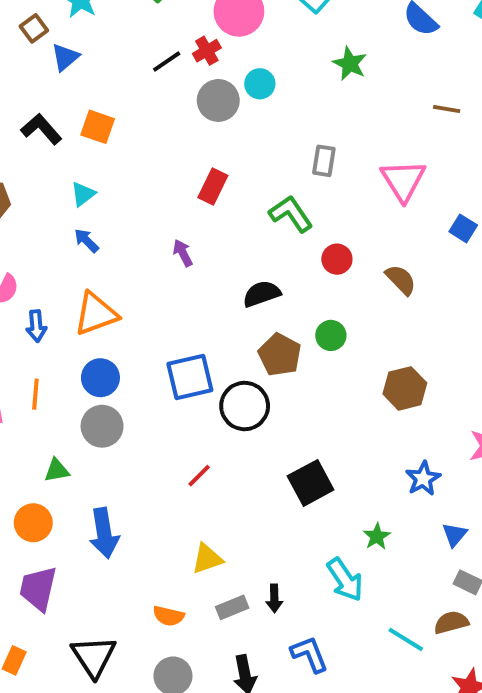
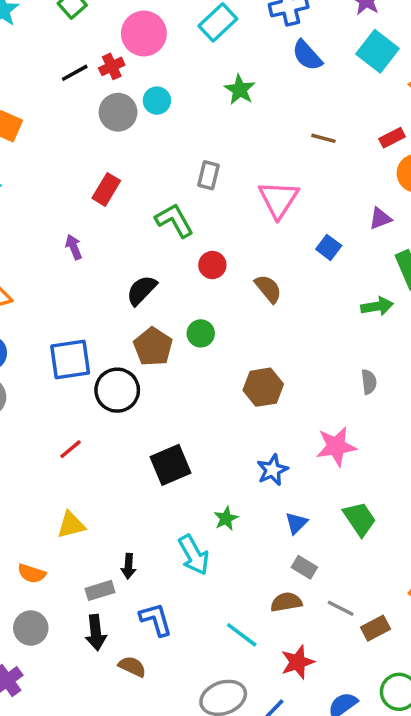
black semicircle: (262, 294) -> (142, 290), turned -32
gray rectangle: (232, 607) -> (100, 590), moved
cyan line: (406, 639) -> (242, 635), moved

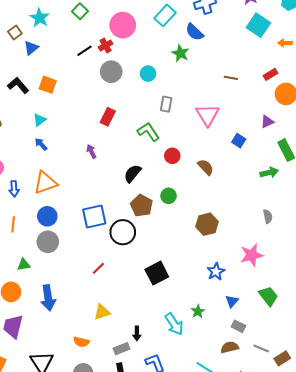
blue semicircle: (307, 55) -> (195, 32), moved
cyan circle: (157, 101) -> (148, 74), moved
green star: (226, 518) -> (198, 311), moved

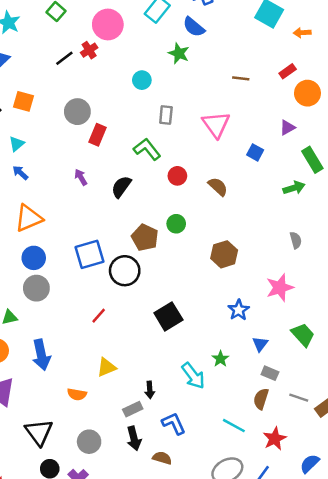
gray circle: (111, 72) -> (77, 112), moved
black semicircle: (133, 173) -> (121, 187), moved
orange semicircle: (81, 342) -> (77, 394), moved
brown semicircle: (230, 347) -> (261, 399), turned -54

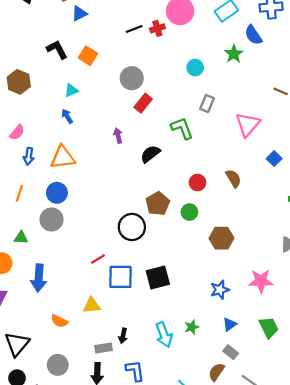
red circle: (177, 176) -> (197, 183), moved
green circle: (176, 224) -> (189, 212), moved
blue square: (90, 254) -> (120, 277), moved

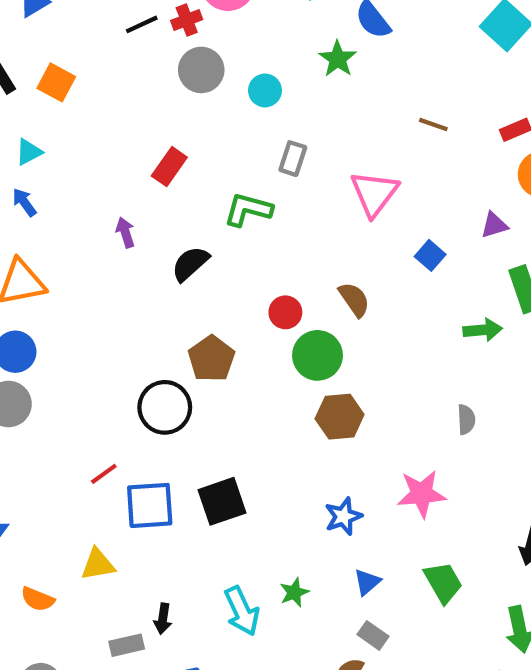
gray circle: (132, 78) -> (201, 70), moved
green L-shape: (182, 128) -> (248, 210), turned -50
green circle: (189, 212) -> (318, 355), moved, size x1.5

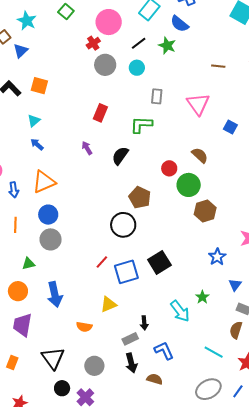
black line: (142, 24) -> (139, 43), moved

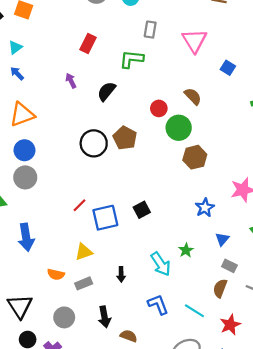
black circle: (123, 225) -> (94, 143), moved
black square: (159, 262) -> (142, 210), size x0.7
gray rectangle: (130, 339) -> (84, 283), moved
blue L-shape: (164, 351) -> (158, 304), moved

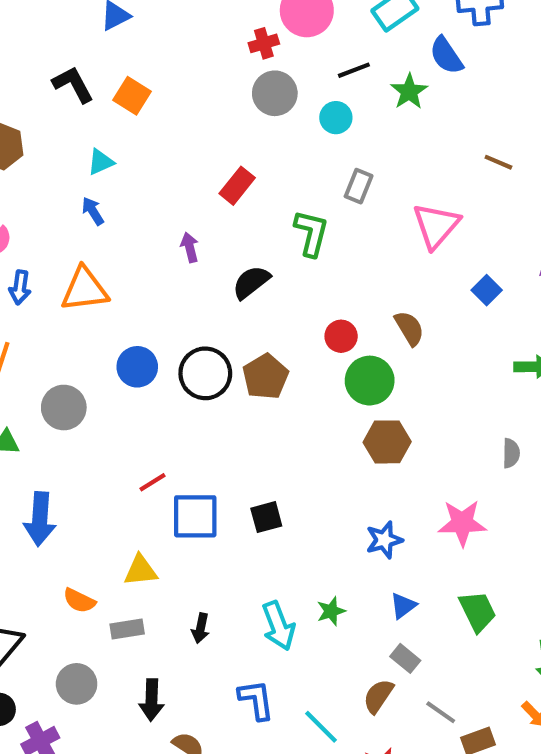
green L-shape: (132, 59) -> (311, 233), turned 85
blue circle: (24, 150) -> (137, 367), moved

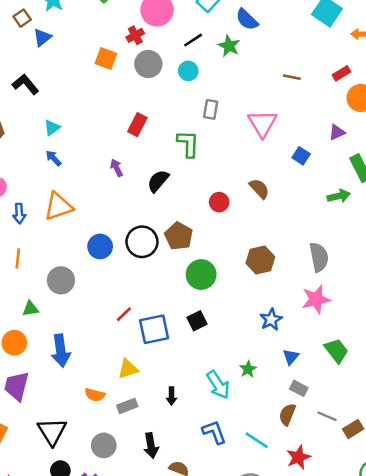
orange square: (132, 96) -> (106, 58), moved
green circle: (370, 381) -> (201, 275), moved
gray semicircle: (511, 453) -> (319, 257), moved, size x1.6

